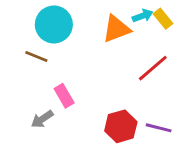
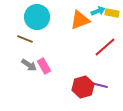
yellow rectangle: (163, 19) -> (112, 13), turned -40
gray arrow: (42, 119) -> (29, 65), moved, turned -112
purple line: (159, 128) -> (99, 85), moved

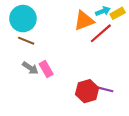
yellow rectangle: (112, 13) -> (118, 13), turned -40
cyan circle: (37, 17) -> (23, 19), moved
red line: (105, 47) -> (101, 33), moved

